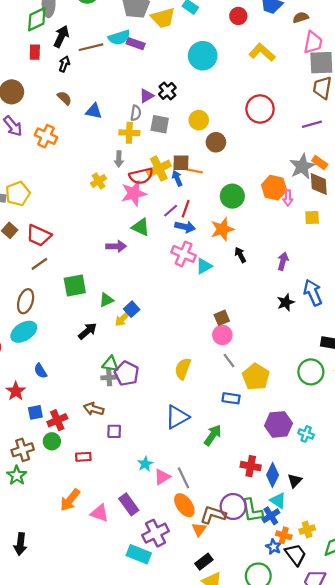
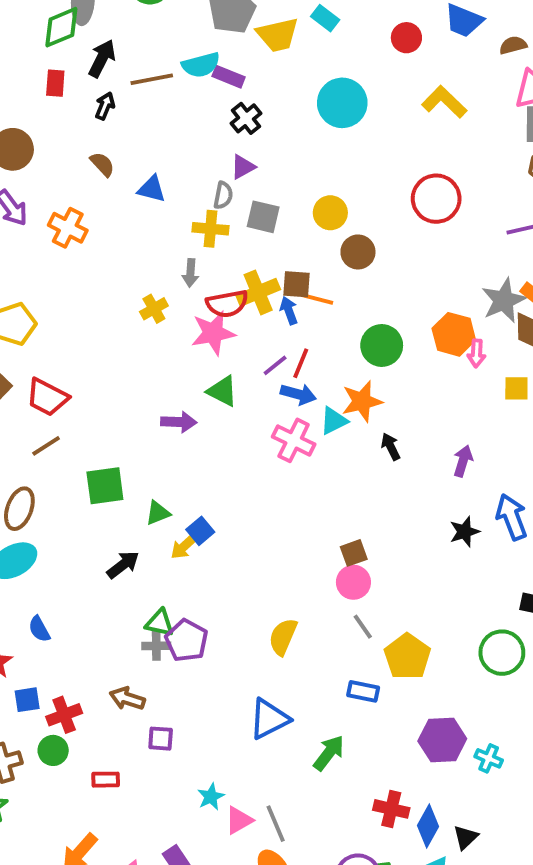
black cross: (167, 91) -> (246, 118), moved
cyan triangle: (204, 266) -> (334, 421), moved

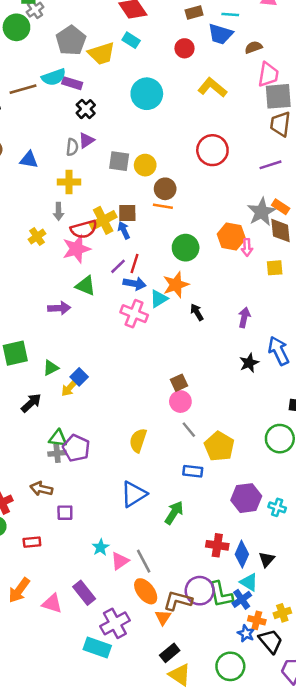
gray semicircle: (223, 195) -> (72, 147), moved
gray square: (263, 217) -> (119, 161), moved
orange line: (318, 299) -> (163, 206), moved

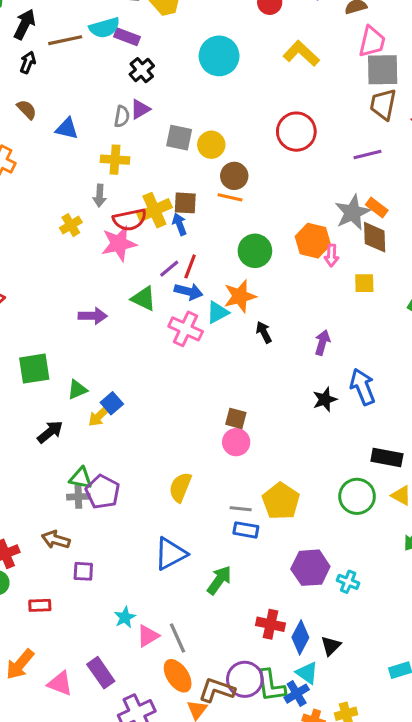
green triangle: (86, 286) -> (144, 299), moved
brown square: (179, 383) -> (236, 418), turned 36
gray line: (189, 430) -> (241, 509), moved, turned -48

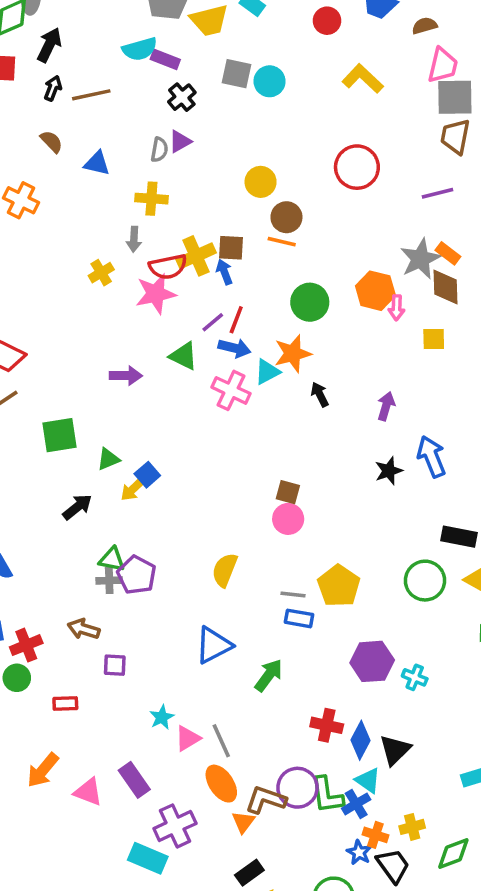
brown line: (65, 40) -> (91, 95), moved
cyan circle: (219, 56) -> (270, 81), size x0.7
gray square: (179, 138) -> (237, 74), moved
black triangle: (331, 646) -> (395, 750), size x1.4

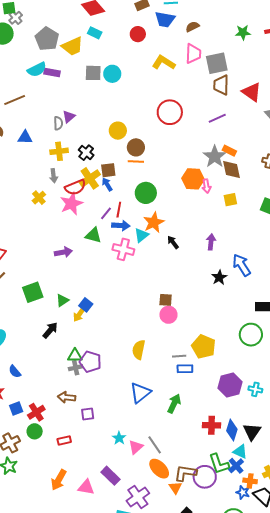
pink trapezoid: (443, 65) -> (193, 54), moved
black cross: (182, 97) -> (86, 153), moved
green circle: (310, 302) -> (146, 193), moved
purple circle: (297, 788) -> (205, 477), moved

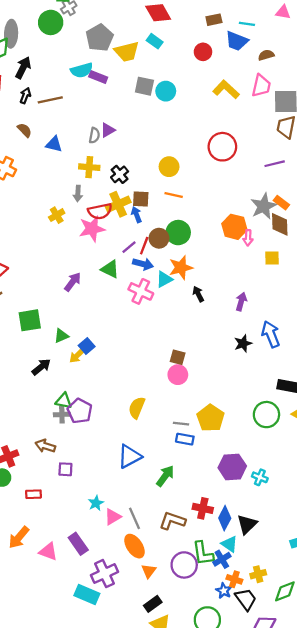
yellow circle: (118, 131) -> (169, 167), moved
brown circle: (136, 147) -> (159, 238), moved
purple arrow: (63, 252) -> (73, 282), turned -54
brown L-shape: (185, 473) -> (172, 521), moved

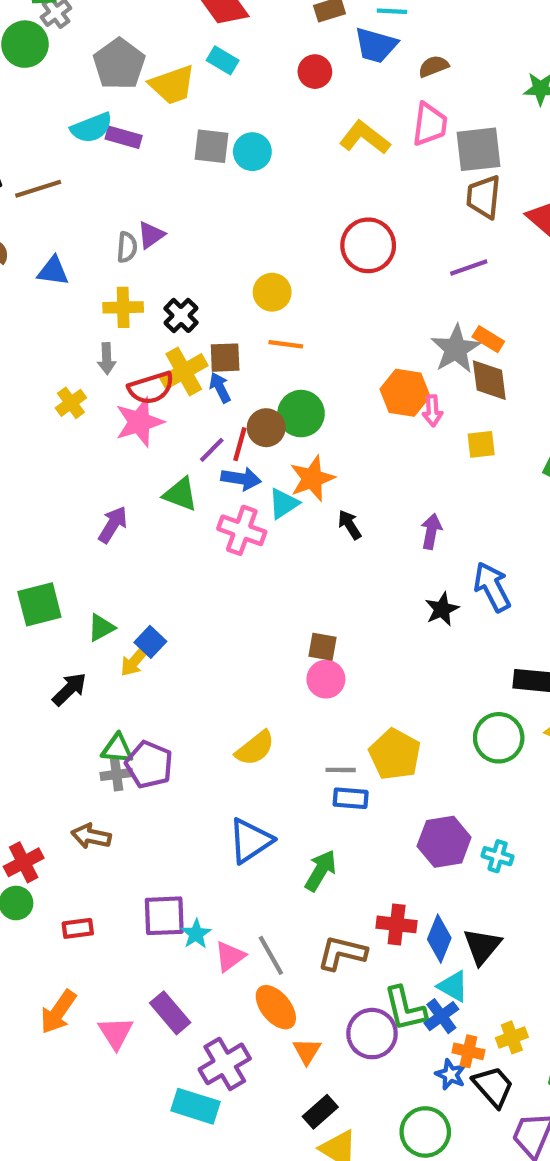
yellow semicircle: (137, 408) -> (255, 748), turned -145
purple square: (65, 469) -> (164, 916), moved, size x1.5
pink triangle: (48, 552) -> (116, 1033), turned 42

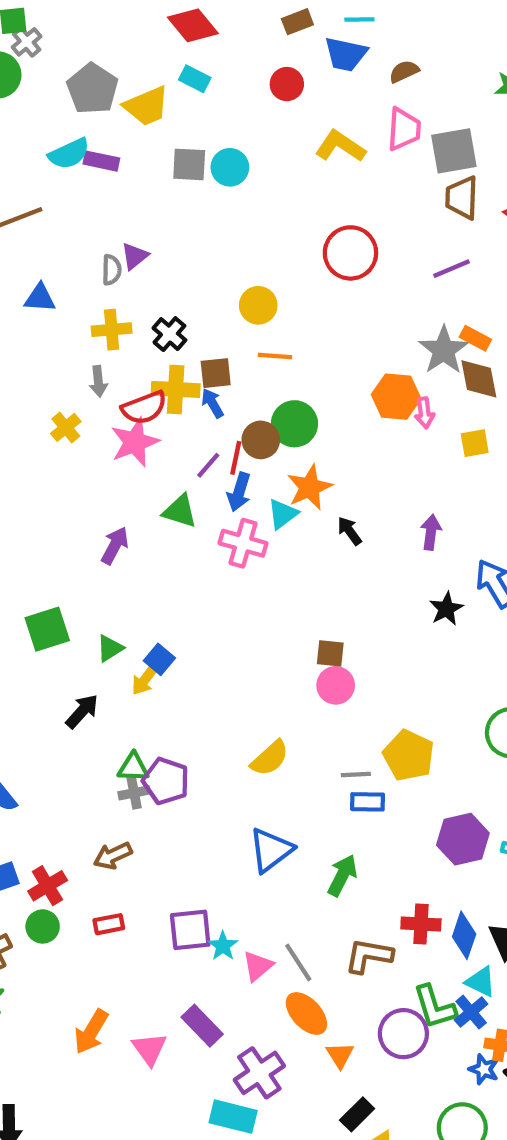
yellow cross: (184, 372) -> (176, 389), turned 36
blue arrow: (241, 479) -> (239, 492), turned 102
brown arrow: (91, 836) -> (113, 856), turned -33
red rectangle: (78, 928) -> (109, 924), moved

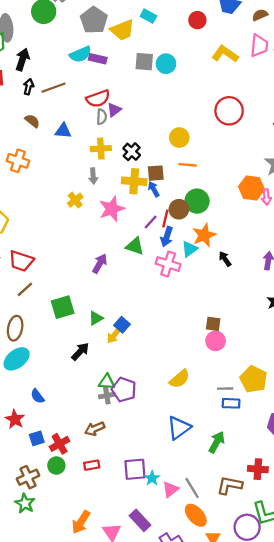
red semicircle: (144, 408) -> (98, 99), moved

